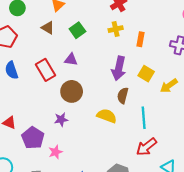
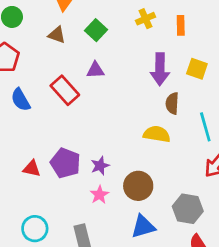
brown circle: (72, 91) -> (138, 186), moved
purple star: (61, 119) -> (100, 166), moved
purple pentagon: (33, 138) -> (65, 163), moved

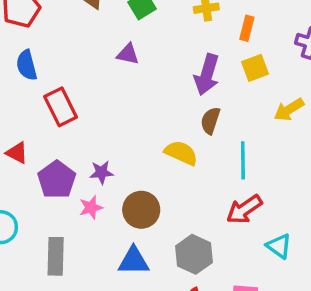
yellow square: (197, 69) -> (255, 68), moved, turned 35
red rectangle: (65, 90) -> (61, 107), moved
purple pentagon: (65, 163) -> (57, 180), moved

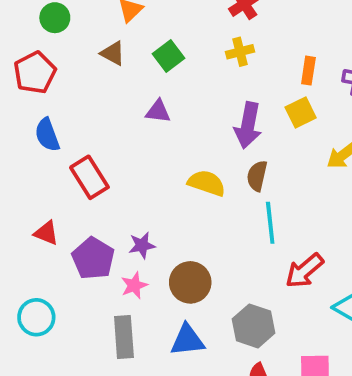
orange rectangle: (247, 28) -> (308, 71), moved
yellow semicircle: (181, 153) -> (207, 183), moved
cyan line: (243, 160) -> (270, 223), moved
gray rectangle: (56, 256) -> (124, 337), moved

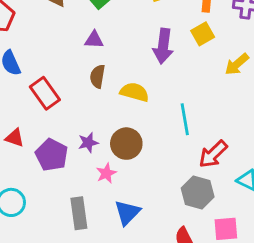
brown semicircle: (257, 176) -> (97, 76), moved
brown circle: (190, 282) -> (126, 144), moved
pink star: (134, 285) -> (106, 173), moved
gray hexagon: (254, 326) -> (198, 193), moved
blue triangle: (187, 340) -> (127, 213), turned -36

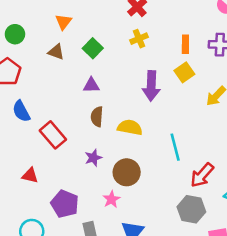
purple star: (88, 143) -> (93, 158), moved
purple pentagon: (52, 155) -> (65, 204), moved

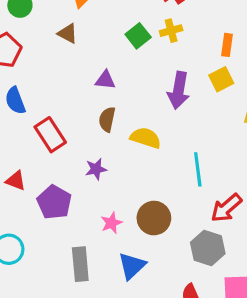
green square: (93, 48) -> (138, 36), moved
brown circle: (127, 172) -> (154, 218), moved
purple pentagon: (65, 204) -> (54, 202), moved

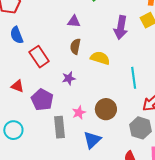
gray rectangle: (80, 264) -> (60, 127), moved

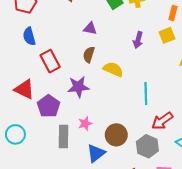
purple arrow: (121, 27) -> (138, 40), size x0.7
purple star: (69, 78) -> (78, 87), size x1.5
red triangle: (17, 86) -> (24, 89), size x1.5
brown circle: (106, 109) -> (116, 135), moved

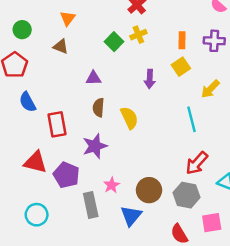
red rectangle: (50, 61) -> (57, 124), turned 30
yellow semicircle: (113, 69) -> (129, 118), turned 54
cyan line: (146, 94) -> (192, 119), moved

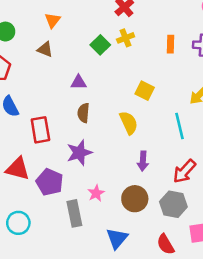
yellow square: (181, 67) -> (145, 91), moved, turned -30
purple arrow: (150, 79) -> (143, 161), moved
yellow semicircle: (129, 118) -> (129, 123), moved
blue triangle: (131, 216) -> (117, 238), moved

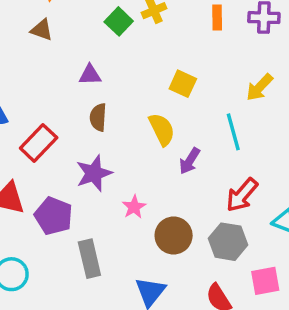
red rectangle: (40, 130) -> (39, 143), turned 55
purple arrow: (143, 161) -> (190, 161), moved, turned 30
pink star: (96, 193) -> (134, 207), moved

